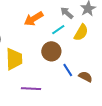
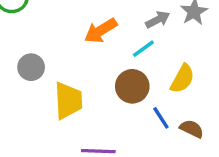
gray arrow: (67, 13) -> (158, 20), turned 112
yellow semicircle: (81, 32) -> (182, 79), moved

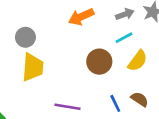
cyan line: (143, 49) -> (124, 38), moved
yellow trapezoid: (68, 101) -> (33, 67), moved
blue line: (161, 118) -> (115, 103), moved

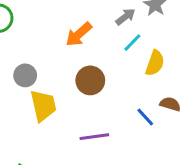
brown circle: (99, 62) -> (90, 80), moved

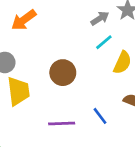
orange arrow: (79, 34) -> (24, 20), moved
blue line: (145, 117) -> (100, 116), moved

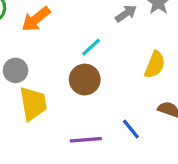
cyan line: (104, 42) -> (91, 47), moved

